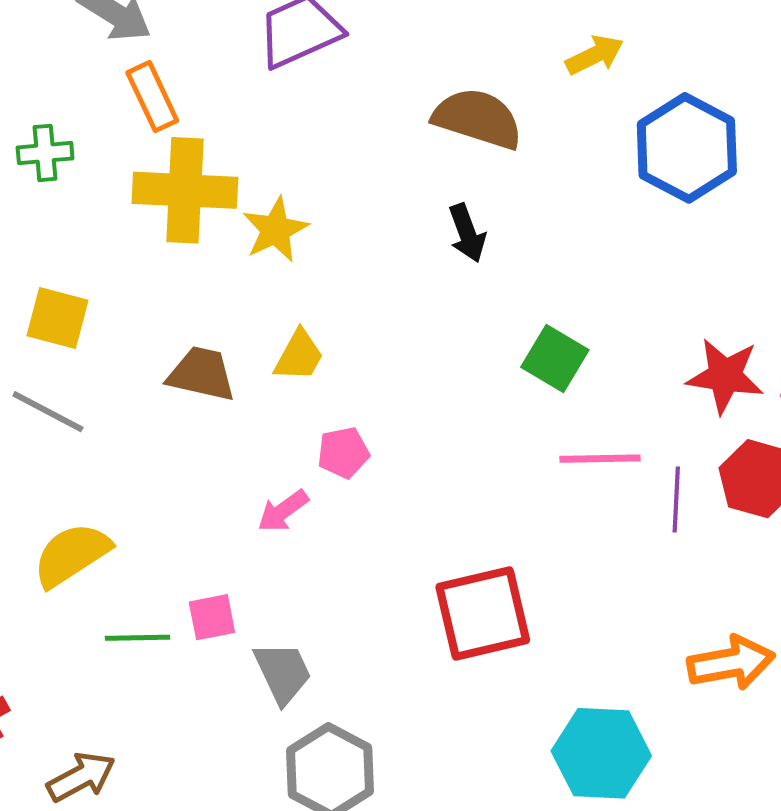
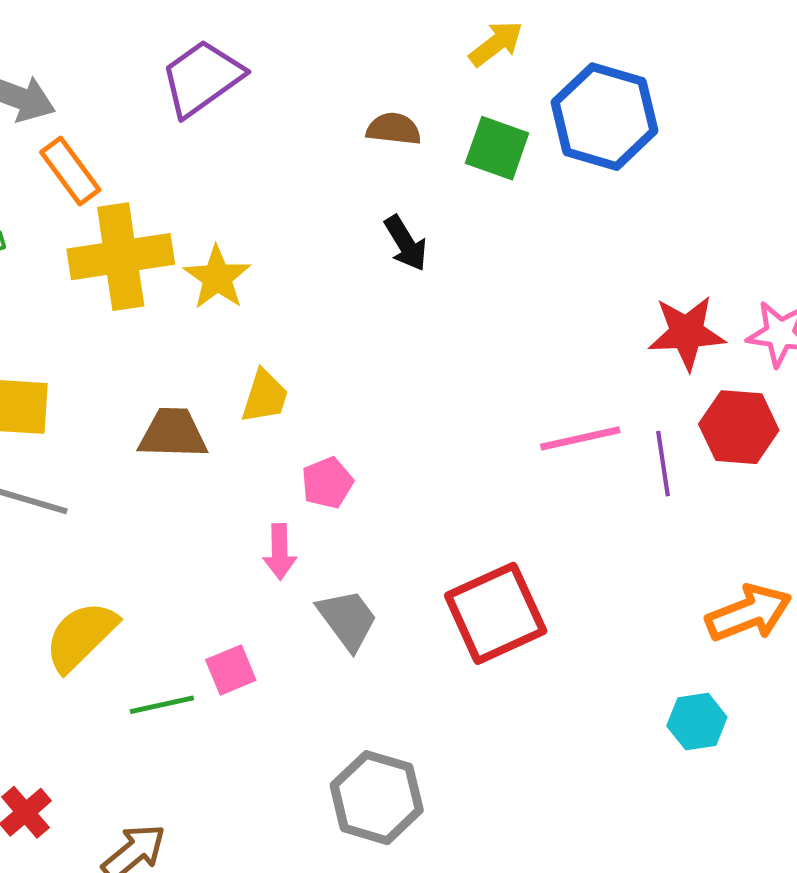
brown semicircle: (478, 119) -> (394, 129), size x0.6
green square: (555, 359) -> (497, 148), moved
pink arrow: (283, 511) -> (280, 552), turned -44
gray trapezoid: (283, 673) -> (348, 620), moved
cyan hexagon: (601, 753) -> (697, 722), moved, size x0.6

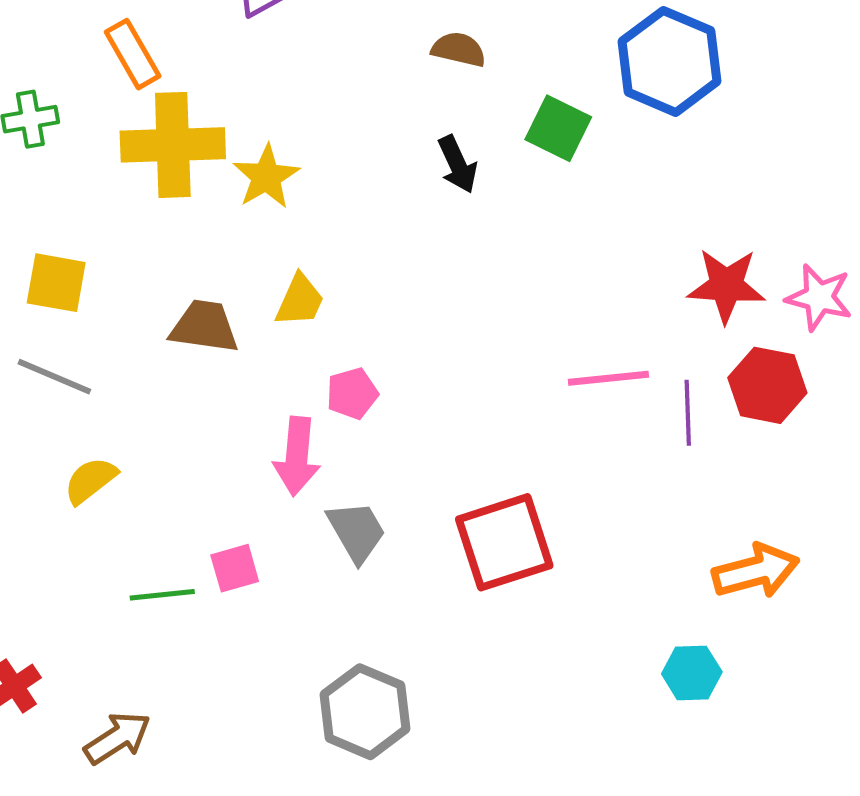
green square: (497, 148) -> (558, 128), moved
pink arrow: (280, 552) -> (297, 456), size x1.4
yellow semicircle: (81, 636) -> (90, 480), moved, size x0.7

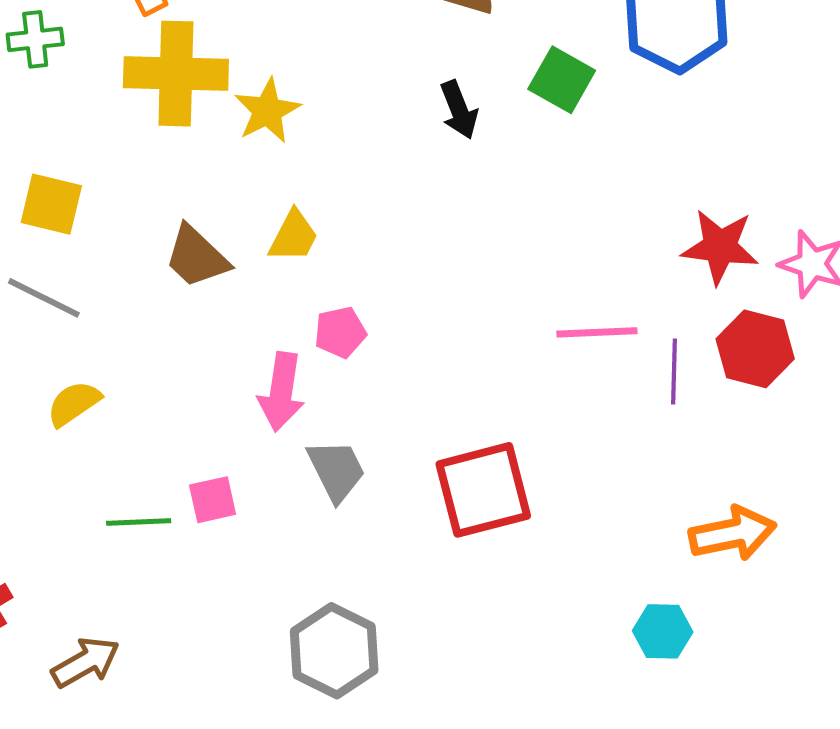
brown trapezoid: (204, 327) -> (197, 257), turned -148

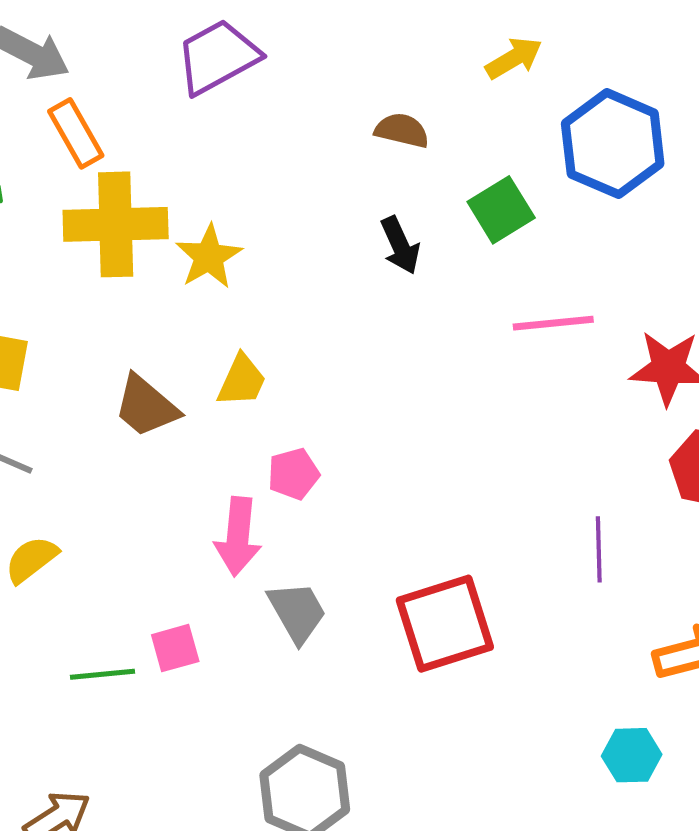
green square: (562, 80) -> (501, 210), turned 32
pink line: (597, 332) -> (553, 323), moved
purple line: (674, 372) -> (599, 549), moved

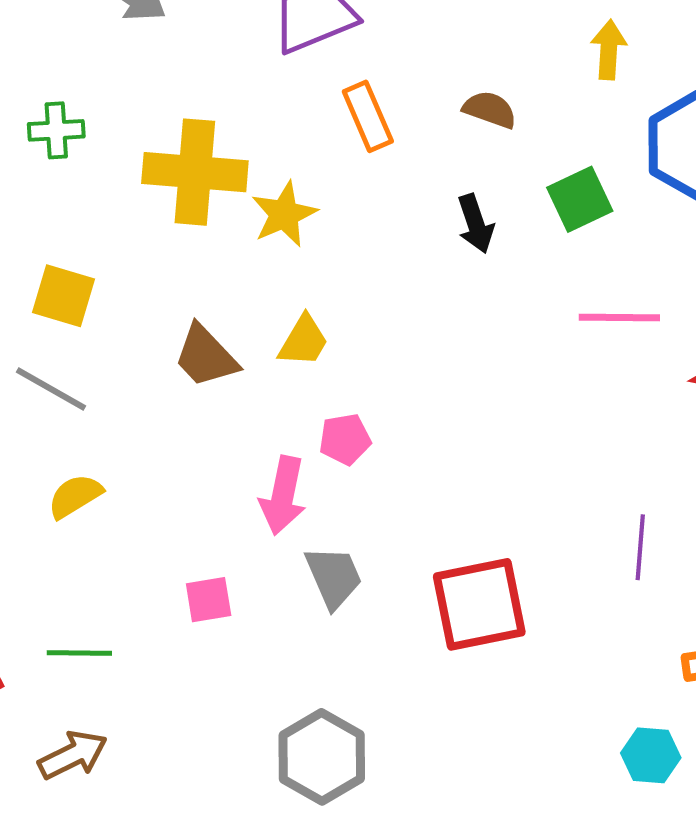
yellow arrow: (514, 58) -> (609, 50), turned -62
orange rectangle: (76, 133) -> (368, 116), moved
green line: (103, 674) -> (79, 653), moved

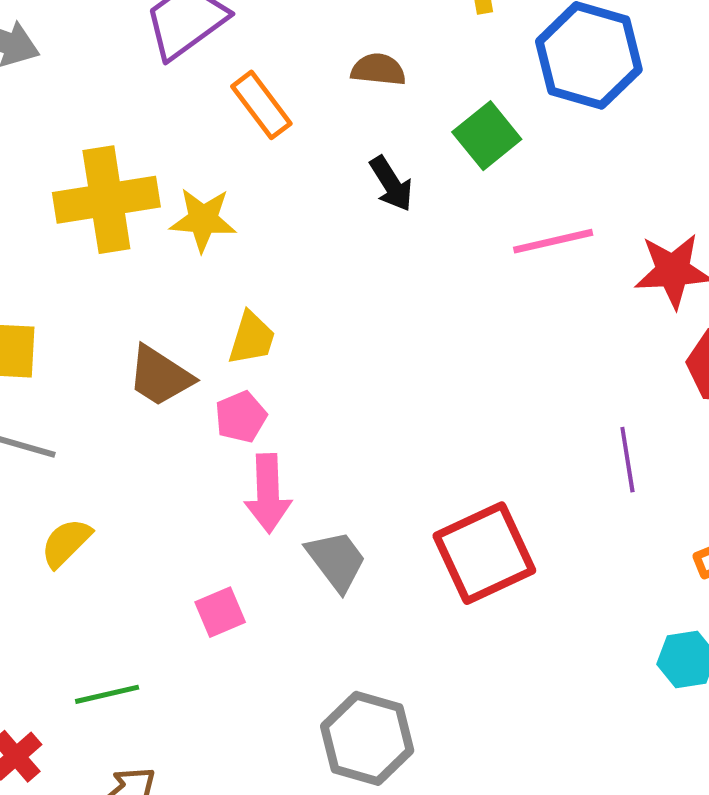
yellow star: (284, 214) -> (203, 220), turned -30
pink pentagon: (345, 439) -> (241, 417), moved

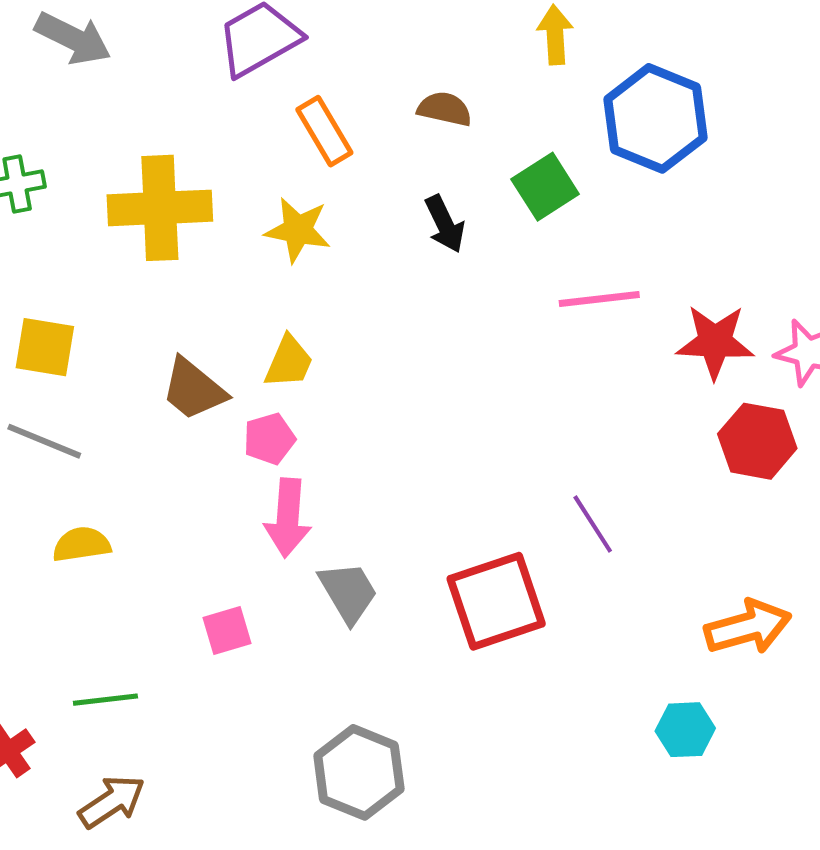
yellow star: (203, 220) -> (298, 230), moved
purple line: (627, 460) -> (593, 524), moved, turned -30
yellow semicircle: (66, 543) -> (82, 544), turned 30

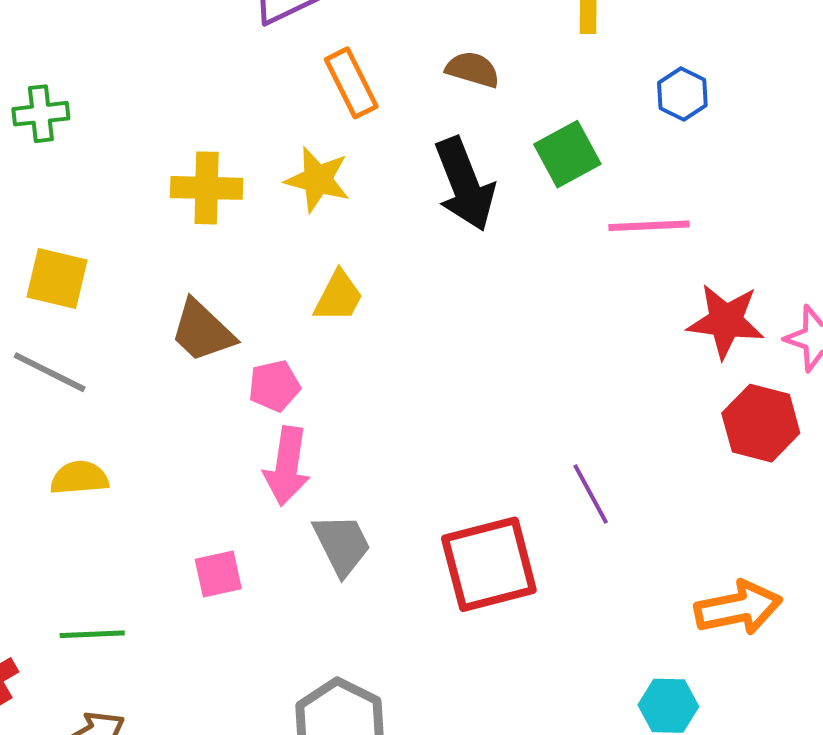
blue hexagon: (656, 118) -> (682, 94), size x0.5
yellow cross: (160, 208) -> (207, 188), moved, size x0.7
black arrow: (445, 224) -> (465, 184), size x1.6
pink line: (599, 299) -> (649, 226), moved
yellow trapezoid: (289, 362) -> (338, 297), moved

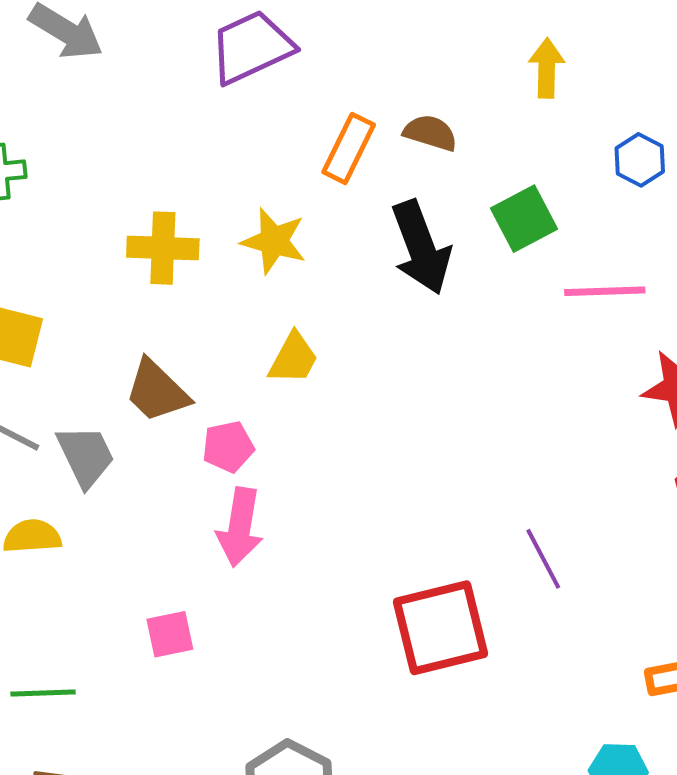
orange rectangle: (351, 83) -> (349, 148), moved, turned 52
gray trapezoid: (342, 545) -> (86, 456), moved

